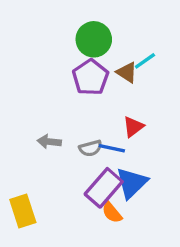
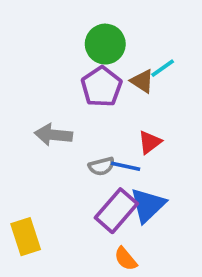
gray arrow: (49, 142) -> (53, 135), moved, size x1.4
orange semicircle: (112, 213) -> (126, 259), moved

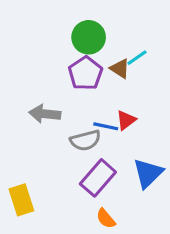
gray semicircle: (102, 166) -> (85, 140), size x1.4
blue line: (126, 166) -> (106, 126), moved
blue triangle: (148, 205) -> (148, 173), moved

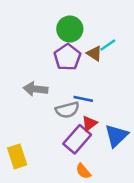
red triangle: (126, 120) -> (89, 123), moved

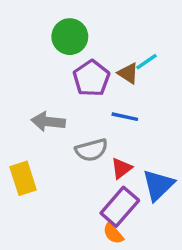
green circle: (70, 29) -> (70, 37), moved
blue line: (83, 99) -> (125, 117), moved
purple rectangle: (77, 139) -> (120, 207), moved
yellow rectangle: (17, 156) -> (23, 178), moved

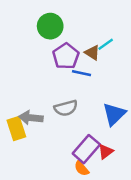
blue line: (125, 117) -> (82, 73), moved
gray arrow: (48, 122) -> (31, 118), moved
red triangle: (122, 168) -> (106, 151), moved
blue triangle: (158, 185) -> (114, 114), moved

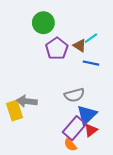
blue line: (82, 73) -> (91, 63), moved
gray semicircle: (66, 108) -> (74, 95), moved
blue triangle: (114, 114) -> (87, 115), moved

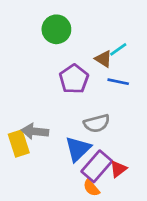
purple pentagon: (57, 49) -> (74, 79), moved
blue triangle: (87, 115) -> (78, 149), moved

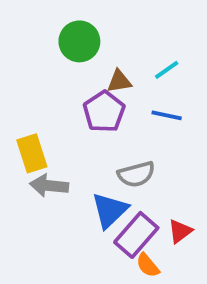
brown triangle: (103, 59) -> (119, 81), moved, turned -42
yellow rectangle: (19, 143) -> (32, 153), moved
red triangle: (118, 169) -> (180, 231), moved
orange semicircle: (91, 188) -> (148, 265), moved

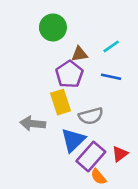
yellow rectangle: (32, 153) -> (61, 102), moved

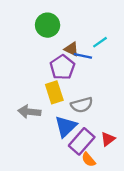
brown triangle: (79, 54) -> (71, 49), turned 35
blue line: (111, 77) -> (83, 56), moved

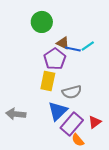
cyan line: (100, 42) -> (88, 46), moved
yellow rectangle: (54, 92) -> (48, 81), turned 30
gray arrow: (29, 112) -> (16, 114), moved

